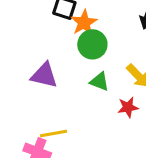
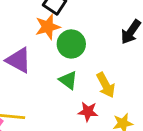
orange star: (84, 23) -> (48, 27), moved

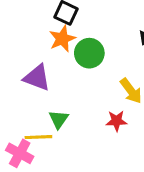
green triangle: (68, 80) -> (59, 119), moved, turned 36

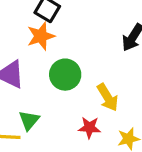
green circle: (89, 53) -> (65, 75), moved

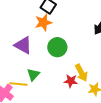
yellow arrow: (108, 97) -> (81, 73), moved

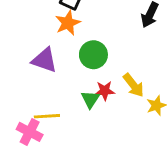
green triangle: (33, 74) -> (90, 99), moved
red star: (71, 81) -> (105, 91), moved

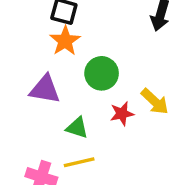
green triangle: (90, 99) -> (77, 128), moved, turned -36
yellow line: (47, 116) -> (79, 162), moved

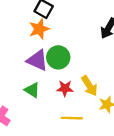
purple triangle: (45, 89) -> (37, 60), moved
yellow line: (79, 162) -> (72, 118), moved

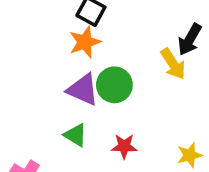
yellow arrow: (89, 86) -> (173, 64), moved
red star: (65, 88) -> (124, 146), moved

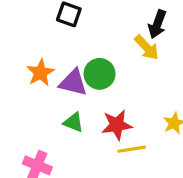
orange star: (85, 42) -> (40, 73), moved
red star: (124, 146) -> (117, 125), size x1.4

